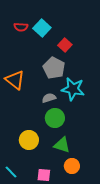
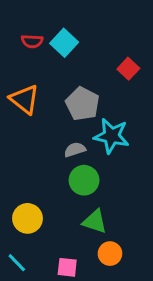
red square: (65, 45) -> (128, 69), moved
orange triangle: (15, 80) -> (24, 99), moved
yellow circle: (29, 140) -> (27, 218), moved

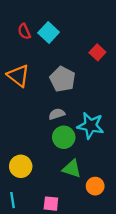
red semicircle: (32, 41) -> (24, 31), turned 63
cyan star: (112, 136) -> (90, 126), moved
orange circle: (110, 254) -> (95, 186), moved
cyan line: (17, 263) -> (13, 200), turned 35

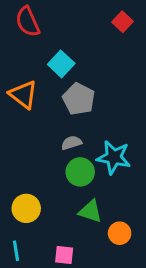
red semicircle: (24, 31) -> (28, 22), moved, size x1.5
cyan square: (49, 33) -> (61, 64), moved
red square: (97, 52) -> (122, 22), moved

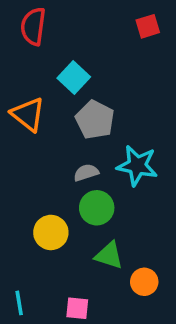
red semicircle: (28, 22) -> (33, 26), turned 32
red square: (122, 22) -> (148, 26), turned 30
cyan star: (114, 157) -> (137, 166), moved
yellow circle: (26, 208) -> (51, 232), moved

